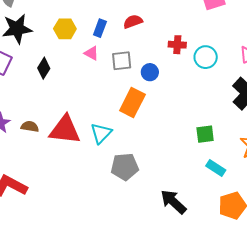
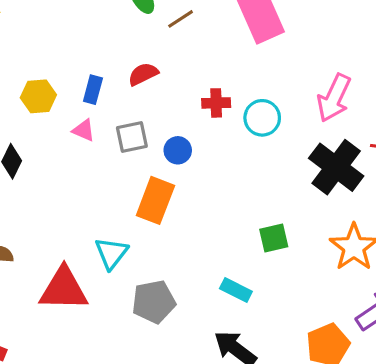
red triangle: (65, 130) -> (64, 289), moved
cyan rectangle: (216, 168) -> (236, 290), moved

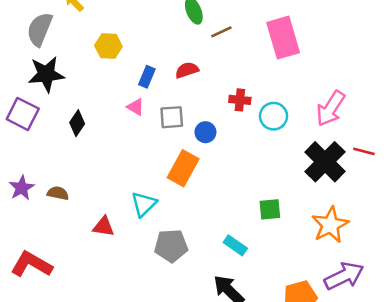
yellow hexagon: (38, 96) -> (108, 46), moved
red triangle: (64, 289) -> (104, 227), size x0.6

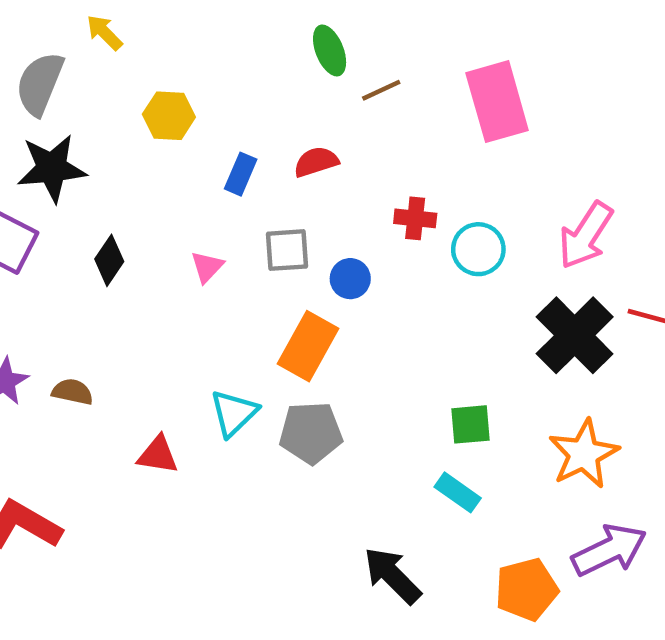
pink triangle: (135, 107) -> (207, 267), moved, turned 42
cyan rectangle: (235, 245) -> (458, 492), moved
gray pentagon: (171, 246) -> (311, 433), moved

